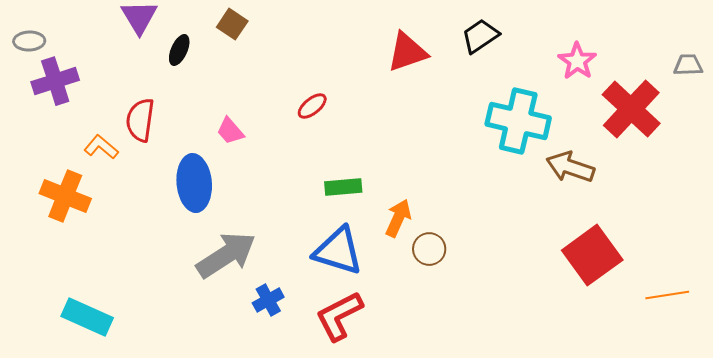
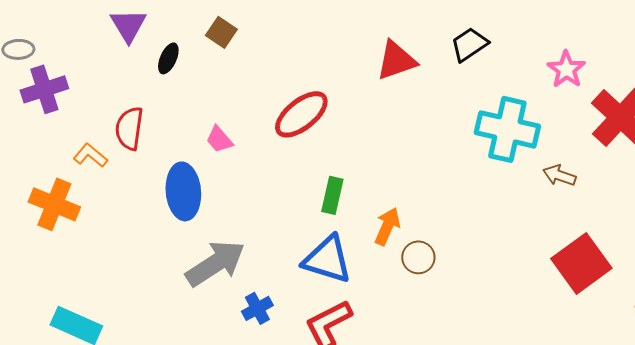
red ellipse: (312, 106) -> (301, 114), size x1.8
brown arrow: (570, 167) -> (559, 175), size x0.7
green rectangle: (343, 187) -> (332, 195), turned -72

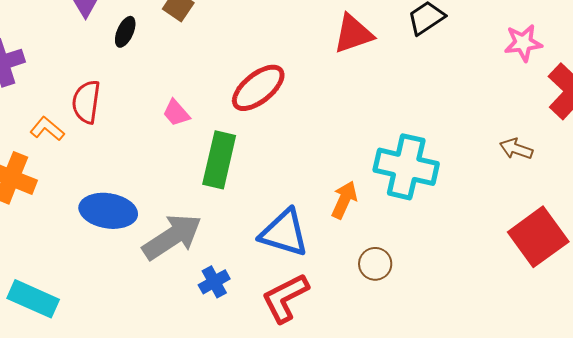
pink star: (566, 69) -> (523, 43), turned 30
cyan cross: (507, 129) -> (406, 167), moved
blue ellipse: (183, 191) -> (108, 211), moved, turned -76
green rectangle: (332, 195) -> (219, 160), moved, size x1.5
brown circle: (418, 257) -> (375, 264), moved

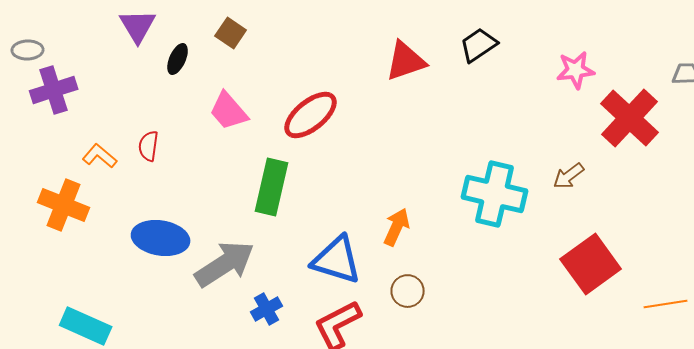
red semicircle: (86, 102) -> (149, 146), moved, size x0.7
pink trapezoid: (176, 113) -> (229, 111), moved, size x1.4
brown arrow: (516, 149) -> (569, 176), turned -56
cyan cross: (406, 167) -> (495, 194), moved
brown circle: (375, 264) -> (408, 291), moved

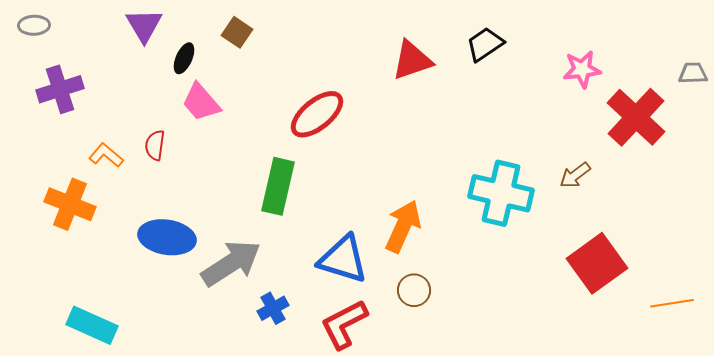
gray ellipse: (28, 50) -> (34, 25), moved
pink trapezoid: (229, 111) -> (201, 102), moved
orange arrow: (397, 227) -> (403, 226), size x1.4

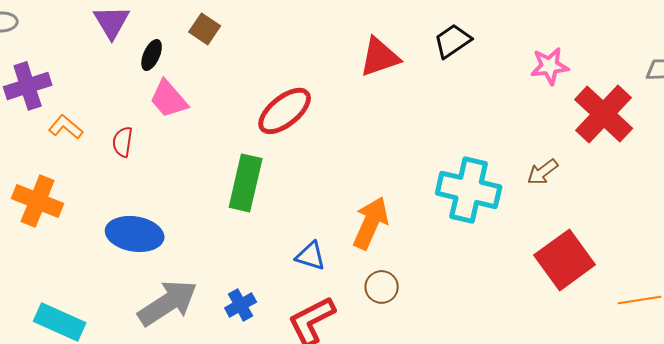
orange L-shape: (106, 155) -> (66, 127), moved
blue triangle: (343, 259) -> (311, 256), size x0.6
gray arrow: (231, 263) -> (168, 303), moved

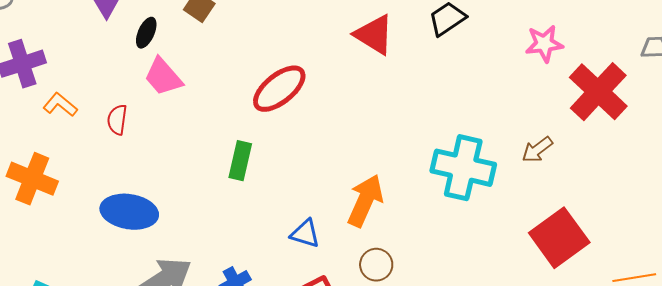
red triangle: (380, 57) -> (374, 35), turned 51
green rectangle: (246, 183) -> (240, 161), size x0.7

